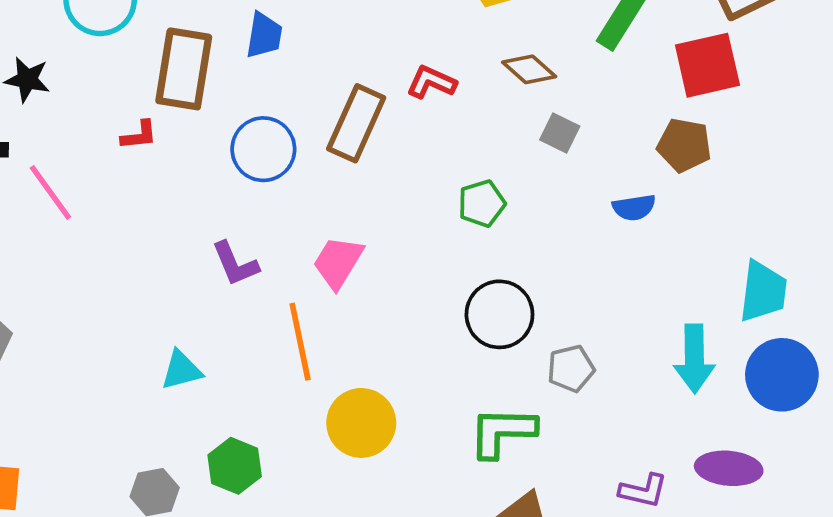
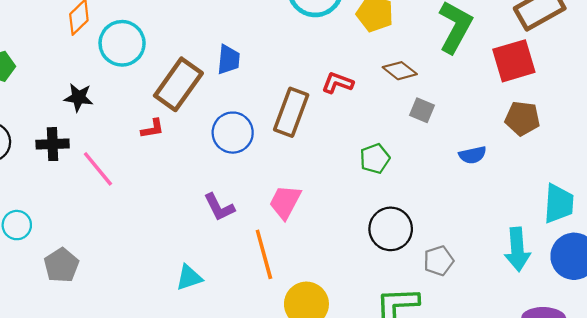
brown rectangle: (184, 69) -> (178, 84), turned 30
brown pentagon: (684, 145) -> (522, 118), moved

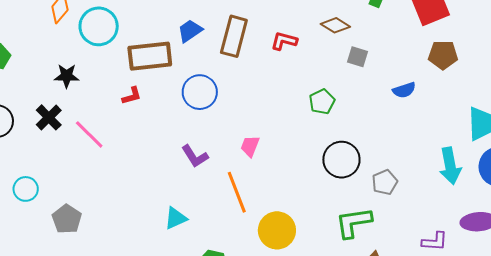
blue trapezoid: (229, 60) -> (190, 31), turned -124
brown rectangle: (178, 84) -> (150, 56), turned 54
brown rectangle: (291, 112) -> (234, 36), moved
black cross: (53, 144) -> (49, 117), turned -36
pink trapezoid: (285, 202) -> (250, 146), size x0.7

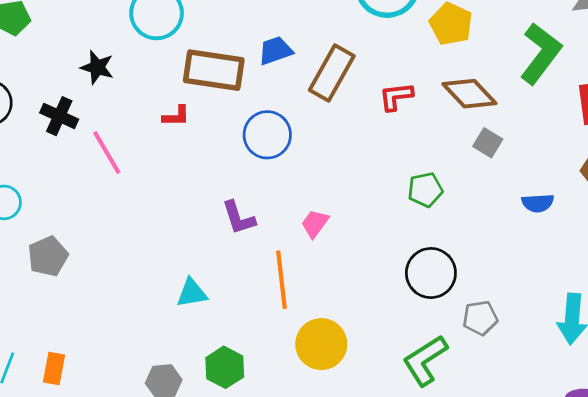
brown diamond: (335, 25) -> (469, 94), size x1.4
red L-shape: (284, 41) -> (396, 97), turned -36
black cross: (49, 117) -> (59, 116), turned -36
green L-shape: (354, 223) -> (425, 360), turned -39

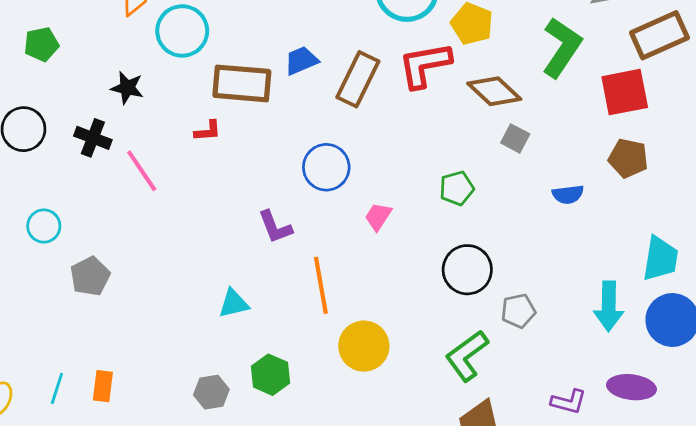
red L-shape: (396, 97) -> (425, 65), moved, size x1.6
blue circle: (267, 135) -> (326, 167), moved
pink trapezoid: (315, 224) -> (378, 217), moved

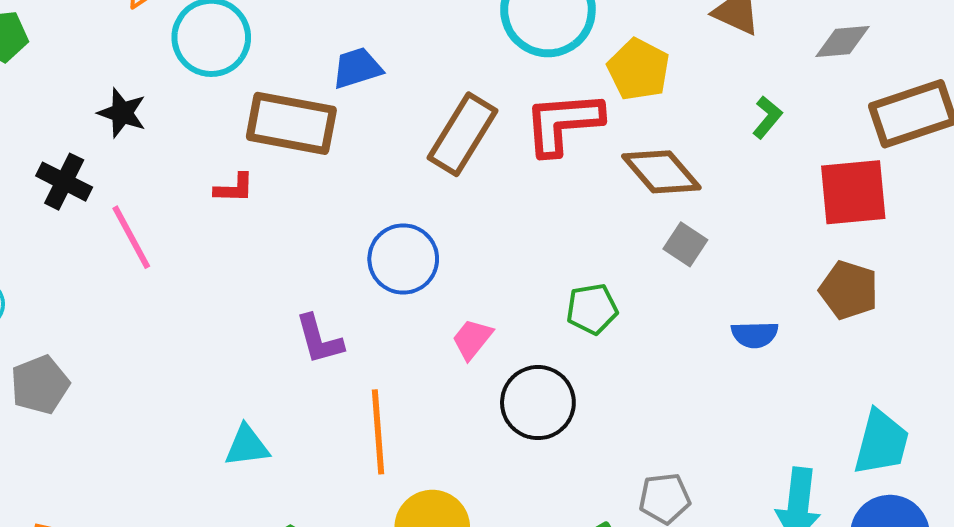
green L-shape: (562, 47) -> (767, 117), size x0.5
blue trapezoid: (301, 61) -> (357, 68), moved
black circle: (467, 270) -> (538, 403), moved

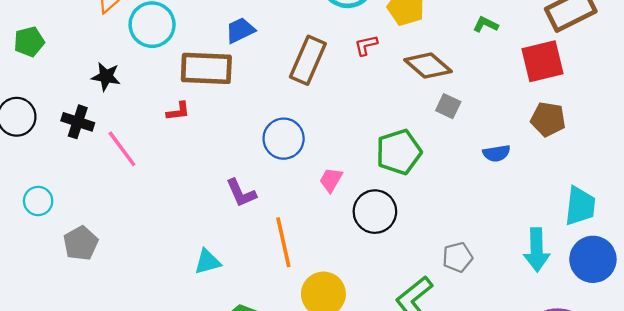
green L-shape: (767, 117) -> (486, 25), turned -95
red L-shape: (563, 123) -> (366, 45), size x0.5
green pentagon: (592, 309) -> (399, 152), size x1.5

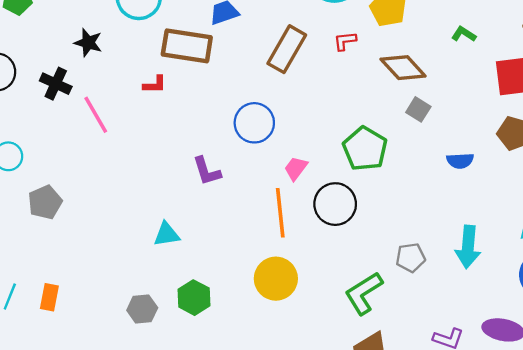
green pentagon: (399, 152) -> (365, 149), turned -30
orange line: (283, 242) -> (280, 213), moved
cyan arrow: (537, 250) -> (468, 247), moved

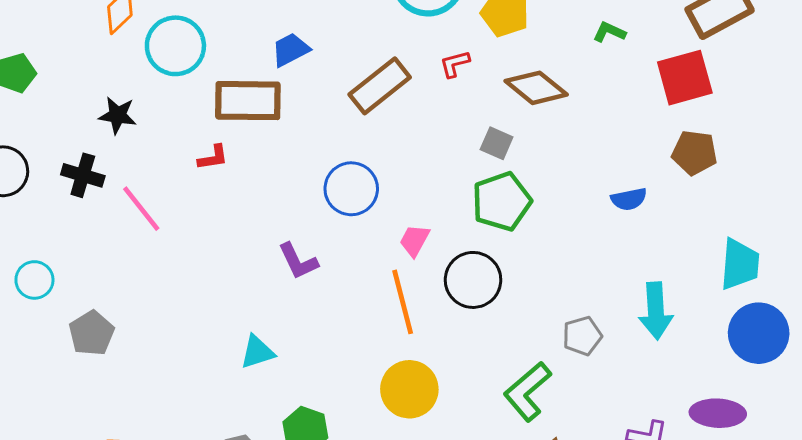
brown rectangle: (287, 49) -> (380, 86), turned 30
gray square: (418, 109) -> (497, 143), moved
green pentagon: (365, 149) -> (502, 202), turned 30

